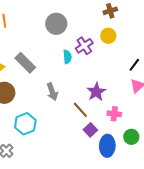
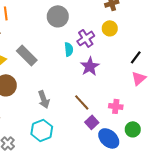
gray arrow: (52, 92) -> (44, 99), moved
purple star: (96, 92) -> (90, 66), moved
cyan hexagon: (25, 124) -> (42, 130), moved
blue ellipse: (107, 146) -> (109, 138), turned -50

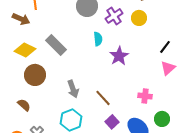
purple cross: (86, 38) -> (114, 16), moved
brown line: (82, 102) -> (103, 98), moved
purple square: (92, 122) -> (112, 122), moved

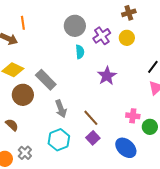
cyan semicircle: (98, 39) -> (80, 52), moved
gray rectangle: (56, 45) -> (46, 80), moved
green circle: (162, 119) -> (150, 127), moved
purple square: (112, 122) -> (93, 138), moved

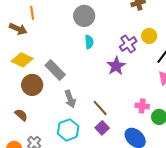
purple cross: (102, 36) -> (128, 44), moved
yellow circle: (127, 38) -> (149, 36), moved

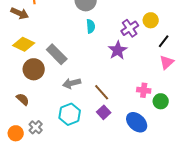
gray arrow: (70, 99) -> (72, 83), turned 96

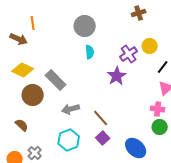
pink cross: (144, 90) -> (158, 109), moved

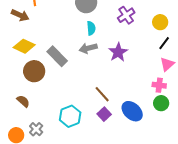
yellow circle: (150, 46) -> (160, 22), moved
purple cross: (129, 54) -> (126, 15), moved
gray arrow: (71, 109) -> (88, 48), moved
blue ellipse: (136, 148) -> (132, 111), moved

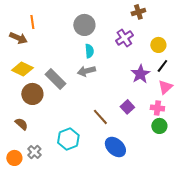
purple star: (118, 52) -> (140, 74), moved
blue ellipse: (132, 111) -> (115, 147), moved
purple square: (104, 114) -> (127, 107), moved

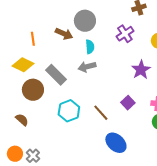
orange line: (32, 22) -> (33, 39), moved
brown arrow: (18, 38) -> (64, 34), moved
cyan hexagon: (68, 139) -> (69, 111), moved
gray cross: (34, 152) -> (33, 156), moved

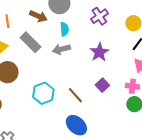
purple star: (141, 70) -> (99, 52), moved
gray rectangle: (56, 75) -> (30, 42), moved
blue ellipse: (116, 143) -> (76, 125), moved

